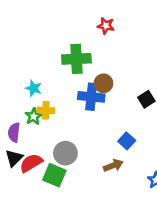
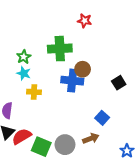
green star: (34, 116) -> (24, 57), moved
gray circle: (65, 153) -> (65, 145), moved

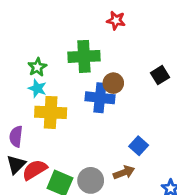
black square: (119, 83) -> (160, 75), moved
yellow cross: (34, 92) -> (51, 112), size x1.6

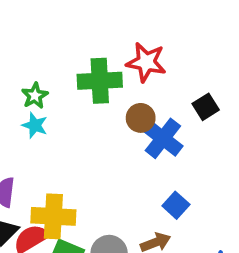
red star: (116, 20) -> (146, 62), moved, size x1.5
blue cross: (100, 98) -> (163, 138), moved, turned 32
yellow cross: (51, 112) -> (53, 216), moved

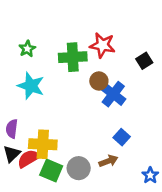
green star: (35, 96) -> (27, 49), moved
black square: (206, 107) -> (144, 61), moved
cyan star: (35, 125) -> (31, 86), size x1.6

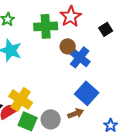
red star: (102, 45) -> (71, 16), turned 30
blue square: (122, 137) -> (87, 93), size x1.6
yellow cross: (43, 144) -> (21, 99), turned 30

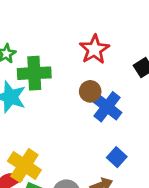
green cross: (46, 26) -> (34, 73), moved
blue square: (87, 93) -> (117, 157), size x0.6

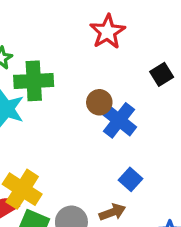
red star: (94, 49) -> (107, 32), moved

